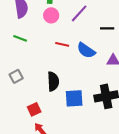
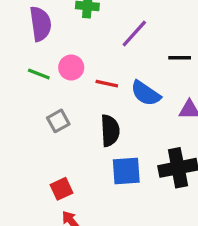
pink circle: (51, 15) -> (71, 67), moved
gray square: (16, 76) -> (58, 121), moved
black semicircle: (53, 81) -> (110, 131), moved

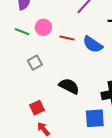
black semicircle: (110, 131) -> (69, 86), moved, turned -60
blue square: (126, 171) -> (95, 118), moved

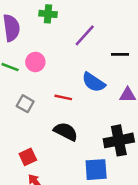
red line: (67, 38) -> (63, 97), moved
gray square: (35, 63) -> (25, 104), turned -32

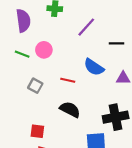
red square: (28, 157) -> (37, 131), turned 32

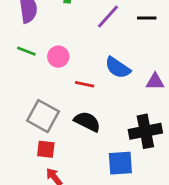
black line: (117, 43) -> (147, 18), moved
pink circle: (44, 50) -> (58, 57), moved
gray square: (35, 86) -> (43, 116), moved, size x1.6

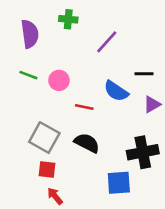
black line: (147, 18) -> (144, 74), moved
purple triangle: (155, 81) -> (152, 104), turned -30

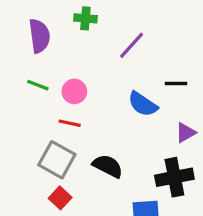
purple triangle: (152, 104) -> (186, 133), moved
red line: (84, 107) -> (70, 123), moved
red square: (47, 169) -> (60, 198), turned 36

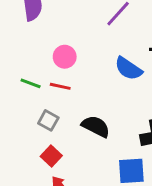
green line: (38, 85) -> (31, 83), moved
gray square: (57, 160) -> (48, 120), size x0.6

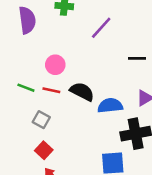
blue semicircle: (128, 69) -> (110, 106), moved, turned 140
black semicircle: (96, 126) -> (82, 92), moved

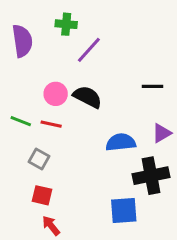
purple line: (101, 28) -> (89, 50), moved
black semicircle: (82, 92) -> (87, 97), moved
red square: (44, 150) -> (42, 195), turned -30

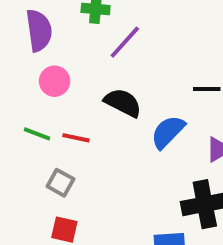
pink circle: (56, 94) -> (55, 81), moved
blue semicircle: (121, 142) -> (168, 132), moved, turned -40

